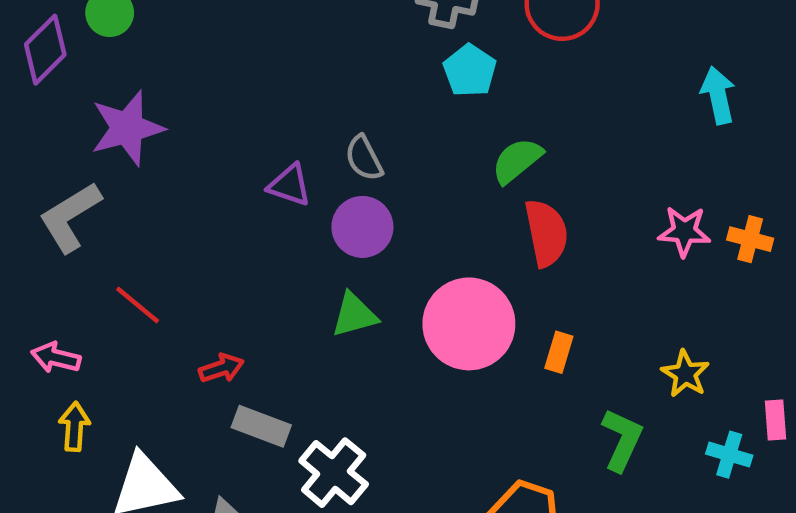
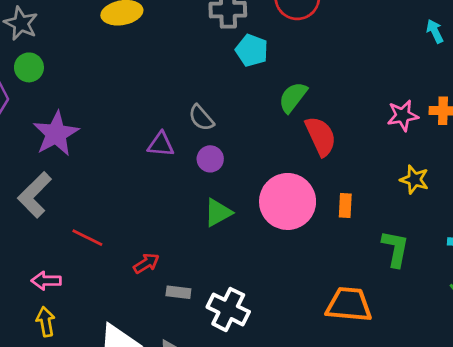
cyan arrow: (718, 95) -> (435, 31), moved, size x0.7
purple circle: (362, 227) -> (210, 159), size x0.7
yellow star: (685, 374) -> (414, 180), moved
gray rectangle: (261, 426) -> (178, 292), size x0.7
yellow arrow: (74, 427) -> (46, 322), moved

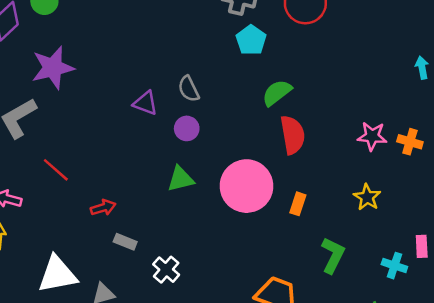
white cross: (228, 309) -> (166, 270), size x0.7

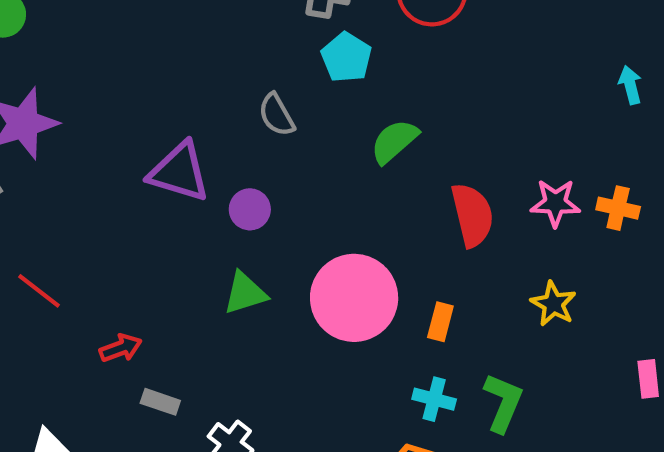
gray semicircle: (189, 89) -> (277, 115), moved
purple triangle: (145, 103) -> (179, 172), size x1.5
red semicircle: (293, 135) -> (472, 215), moved
cyan cross: (394, 266) -> (434, 399), moved

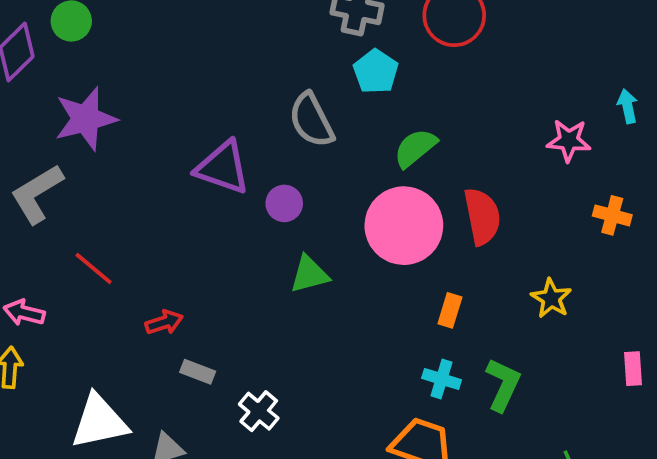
gray semicircle: (277, 115) -> (311, 120), size x1.4
pink star: (555, 203) -> (569, 140), moved
green triangle: (245, 293) -> (309, 274), moved
pink circle: (354, 298) -> (404, 226), moved

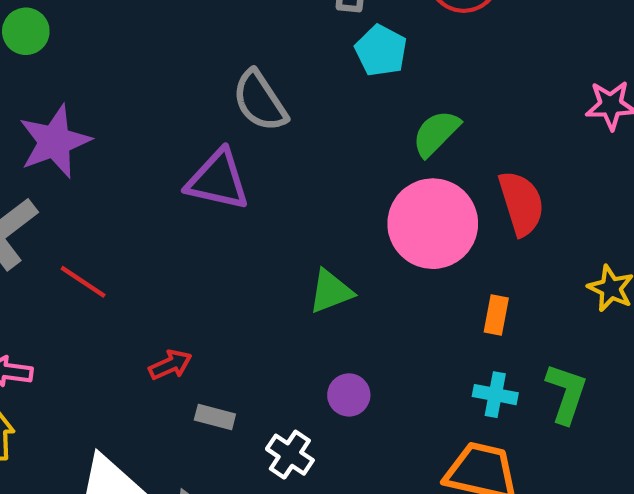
gray semicircle: (311, 120) -> (260, 101), moved
purple circle: (284, 203) -> (349, 395), moved
red line: (94, 268) -> (83, 282), moved

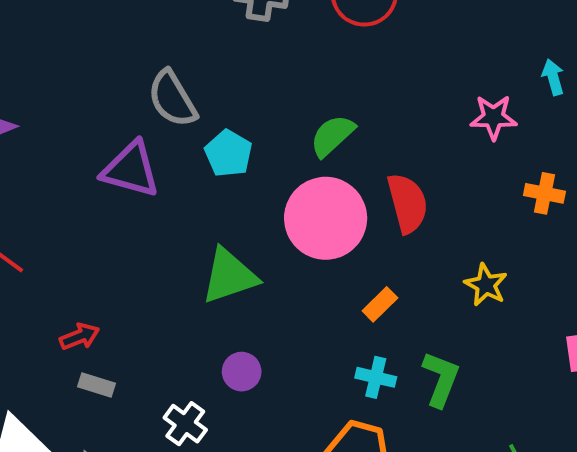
cyan pentagon: (381, 51) -> (229, 153), moved
green triangle: (331, 291) -> (229, 276), size x1.4
orange rectangle: (496, 315) -> (380, 304), turned 32
gray rectangle: (215, 417) -> (97, 385), moved

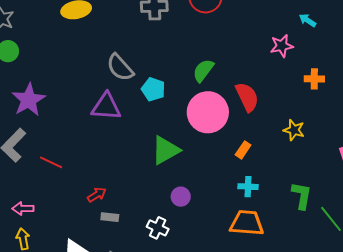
cyan arrow: (553, 77) -> (308, 20), turned -30
green L-shape: (441, 379) -> (302, 196), moved

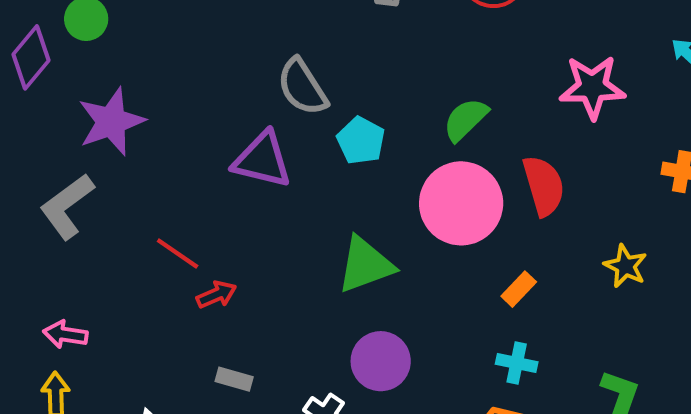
pink star: (282, 46) -> (592, 87), moved, size x1.4
red line: (51, 162) -> (178, 254), moved
red arrow: (97, 195) -> (216, 295), moved
purple circle: (181, 197) -> (381, 361), size x1.5

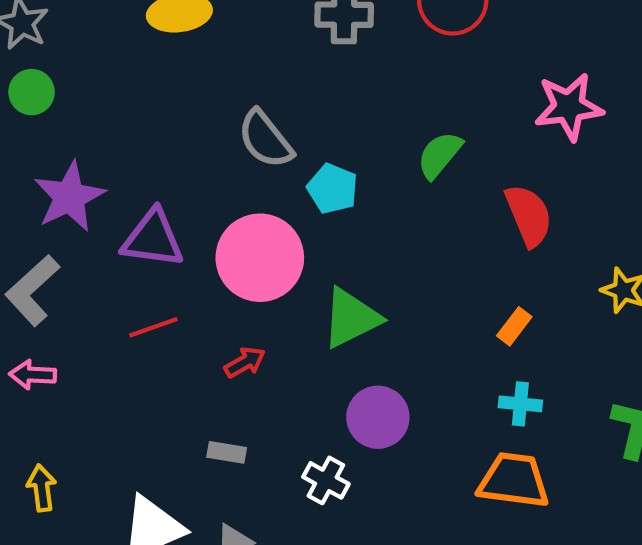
purple triangle: (262, 160) -> (153, 239), moved
pink circle: (461, 203) -> (260, 258), moved
red line: (178, 254) -> (153, 327), turned -48
red arrow: (216, 295) -> (245, 362), moved
pink arrow: (65, 334) -> (33, 375), moved

